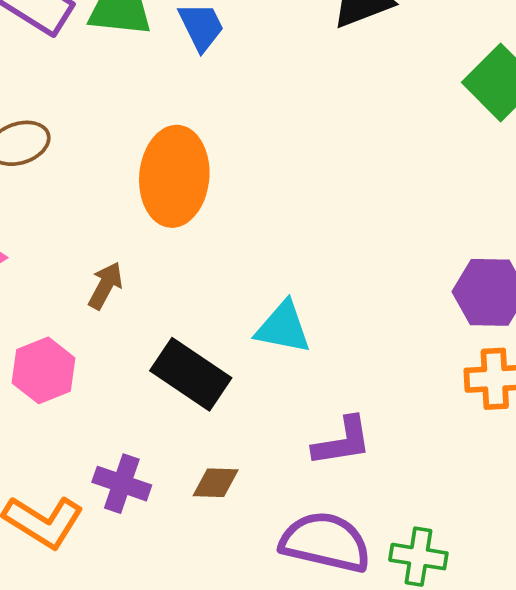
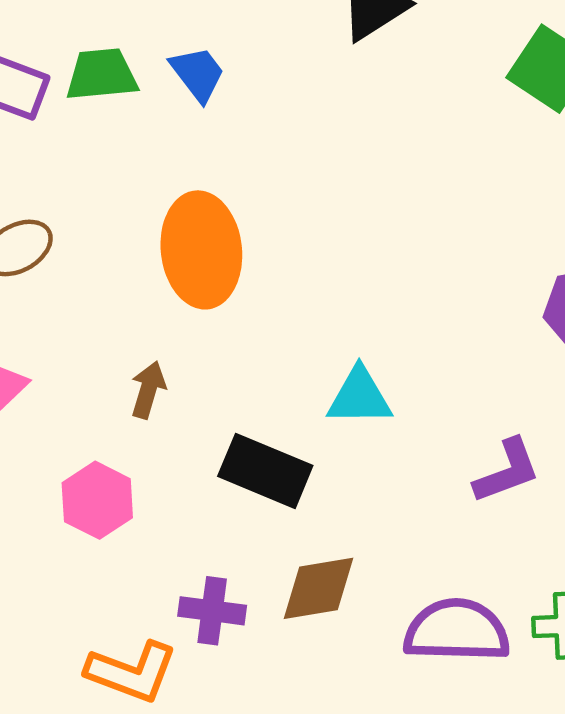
purple L-shape: (342, 442) -> (507, 471), moved
brown diamond: (216, 483) -> (318, 588), size x1.5

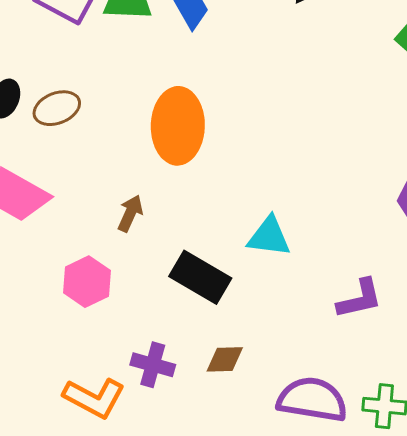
brown diamond: (318, 588) -> (225, 359), size x0.7

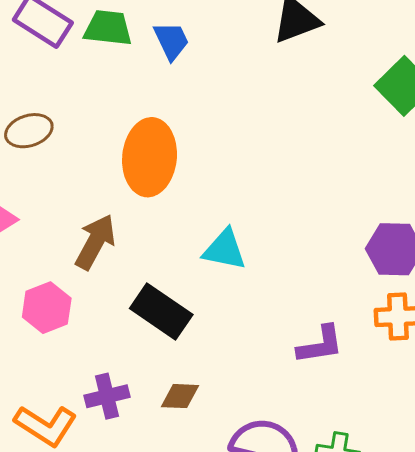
brown arrow: (130, 213) -> (95, 242), size x1.5
cyan triangle: (269, 237) -> (225, 250), moved
purple cross: (153, 365) -> (107, 396), turned -33

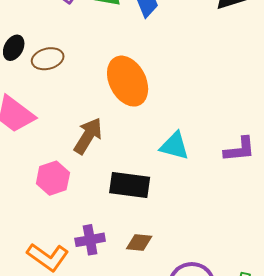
orange ellipse: (150, 157) -> (128, 81), turned -36
black rectangle: (161, 311) -> (130, 185), turned -30
purple L-shape: (320, 345) -> (239, 149), moved

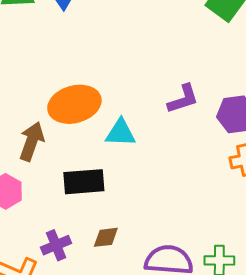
orange ellipse: (128, 81) -> (74, 104), moved, turned -66
purple L-shape: (239, 149) -> (183, 99), moved

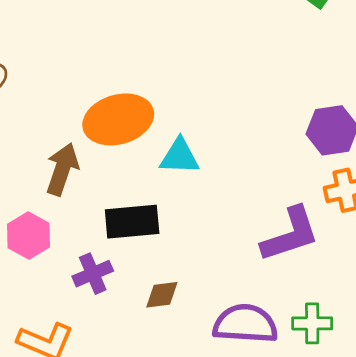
purple L-shape: (183, 99) -> (290, 234), moved, size x1.4
purple cross: (56, 245) -> (93, 274), moved

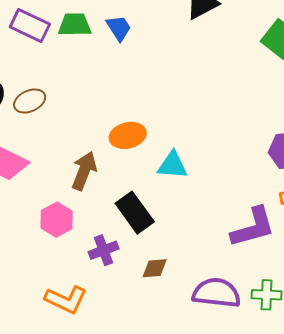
orange ellipse: (118, 119) -> (128, 135), size x0.7
black rectangle: (132, 222) -> (135, 213), turned 57

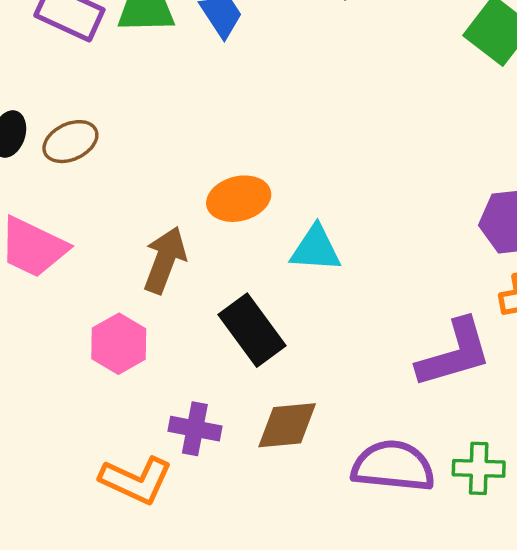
purple cross: (104, 250) -> (195, 429), moved, turned 32
brown diamond: (155, 268) -> (287, 425), size x1.4

